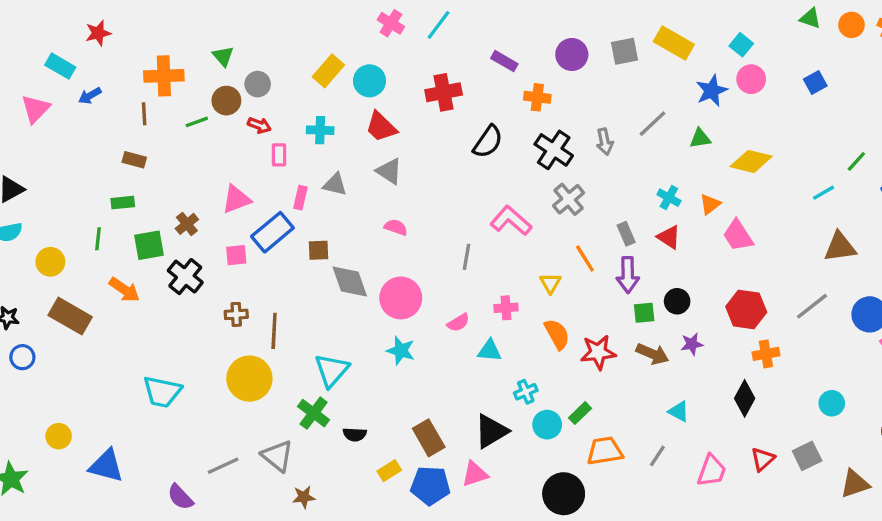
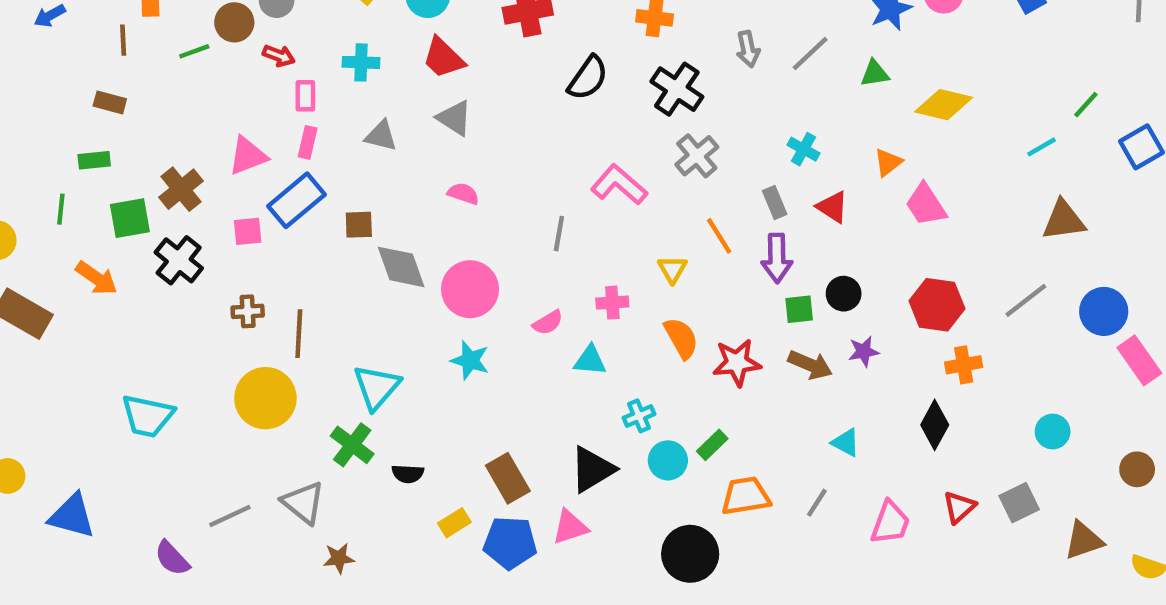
gray arrow: (605, 142) -> (748, 49), moved
pink rectangle: (300, 198) -> (308, 142), moved
cyan cross: (669, 198) -> (804, 149), moved
brown cross: (187, 224) -> (181, 189), size x1.4

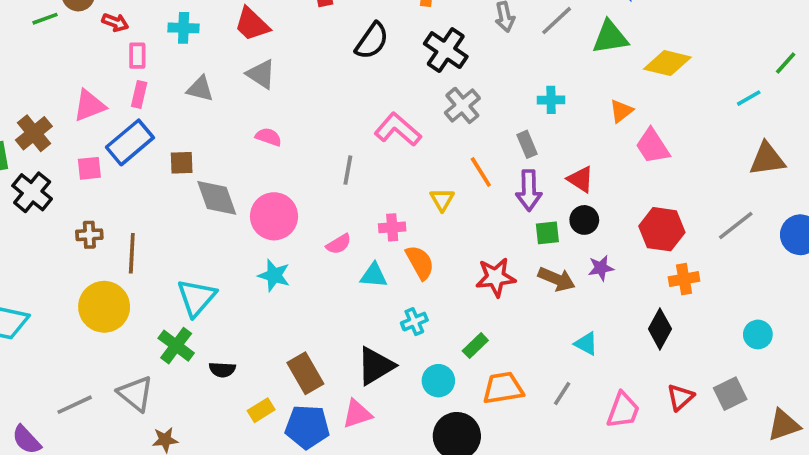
green triangle: (875, 74) -> (610, 37), size x1.5
cyan cross: (804, 149) -> (551, 100), turned -30
red triangle: (832, 207) -> (581, 179), moved
orange semicircle: (681, 338) -> (420, 262), moved
cyan circle: (668, 460) -> (438, 381), moved

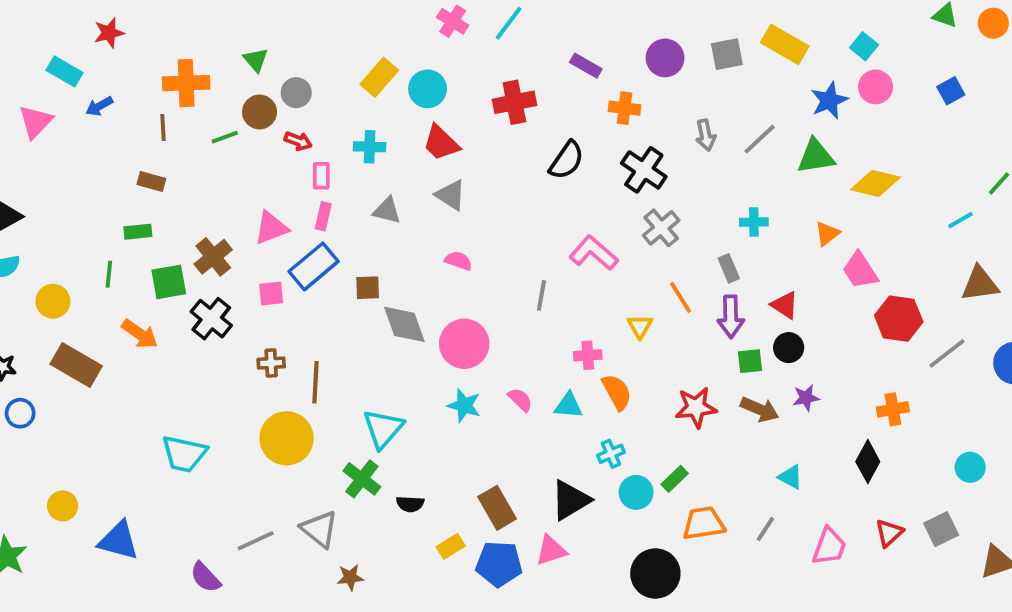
red hexagon: (662, 229) -> (899, 319), moved
pink semicircle: (339, 244) -> (520, 400), moved, turned -105
cyan circle: (438, 381) -> (636, 492), moved

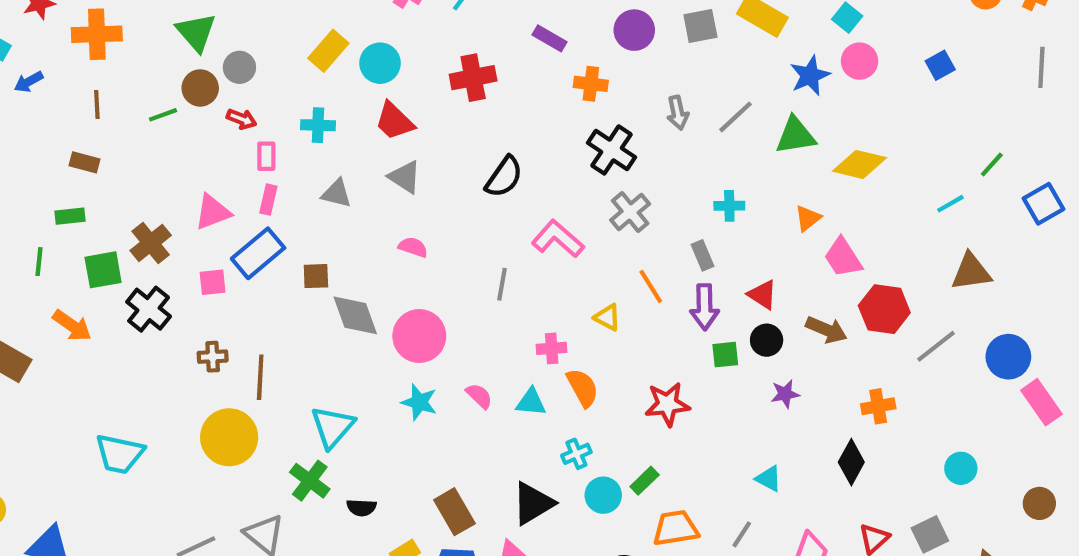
green triangle: (256, 60) -> (196, 32), size x1.5
orange cross: (186, 83) -> (97, 34), moved
black semicircle: (567, 160) -> (504, 177), moved
yellow triangle: (640, 326) -> (607, 317), turned -32
brown arrow: (760, 409) -> (826, 330), moved

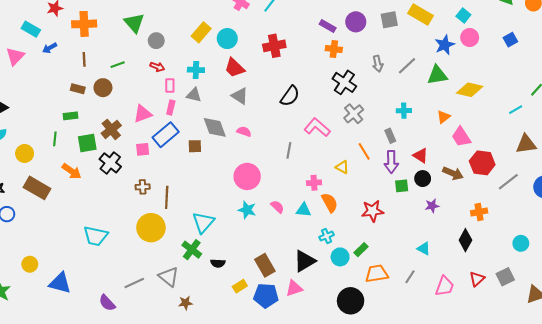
purple rectangle: (550, 38) -> (328, 26), moved
brown circle: (200, 88) -> (103, 88), moved
gray triangle: (337, 193) -> (194, 95), moved
gray diamond: (355, 315) -> (215, 127), moved

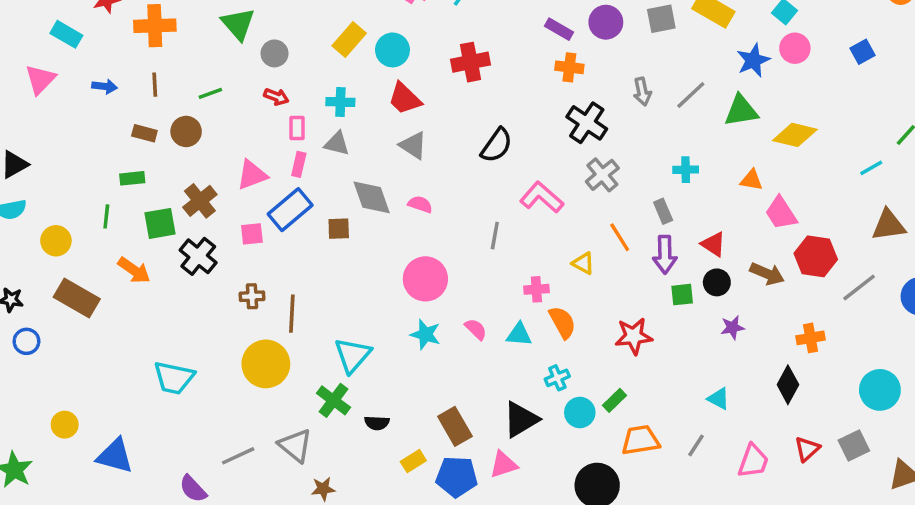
blue arrow: (50, 48) -> (105, 86), moved, turned -144
orange triangle: (444, 117) -> (752, 180), turned 48
cyan circle: (521, 243) -> (880, 390), size x1.5

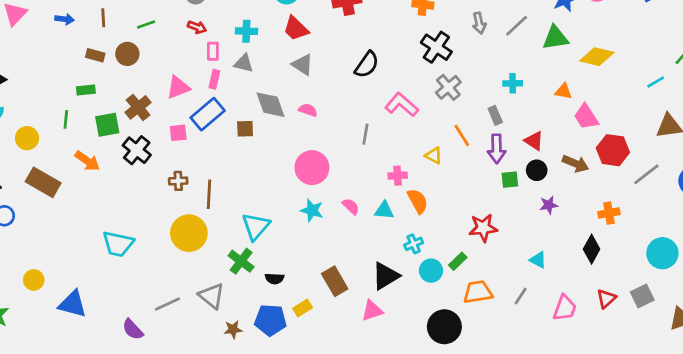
red star: (634, 336) -> (483, 228), moved
blue pentagon: (457, 477) -> (270, 320), moved

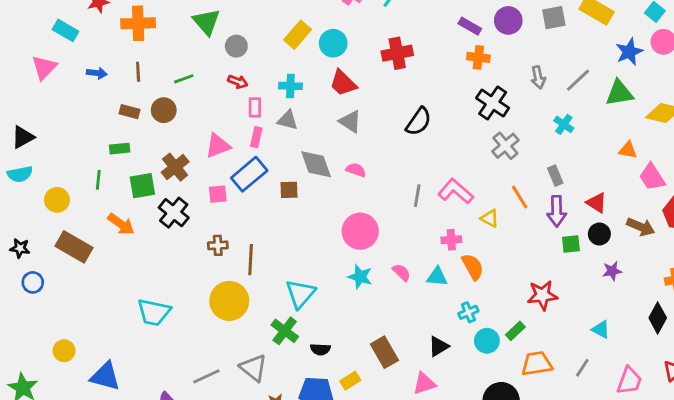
cyan cross: (513, 83) -> (564, 124), moved, turned 36
pink L-shape: (402, 105) -> (456, 191), moved
black triangle: (386, 276) -> (438, 346), size x0.7

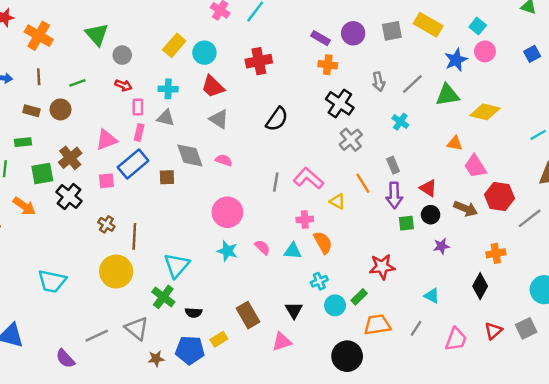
orange cross: (138, 23) -> (39, 36), turned 32
brown cross: (218, 245) -> (106, 224), turned 35
black triangle: (438, 346) -> (294, 310), turned -30

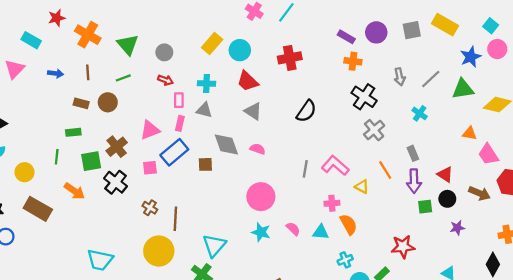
green triangle: (97, 34) -> (128, 45), moved

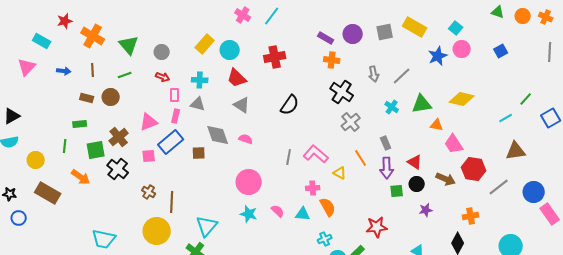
green triangle: (463, 89) -> (422, 104), moved

